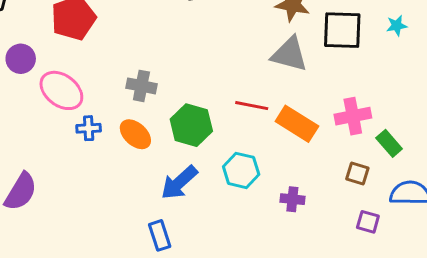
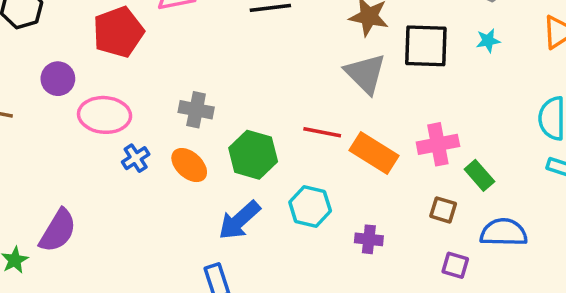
gray triangle: (289, 54) -> (365, 73), turned 30
pink ellipse: (61, 90) -> (105, 115), turned -33
blue cross: (89, 128) -> (136, 158), turned -30

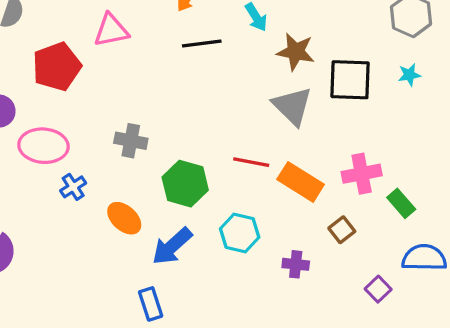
orange ellipse: (189, 165) -> (124, 218), moved
brown square: (443, 210) -> (342, 230), moved, turned 35
purple square: (455, 265) -> (378, 289), turned 30

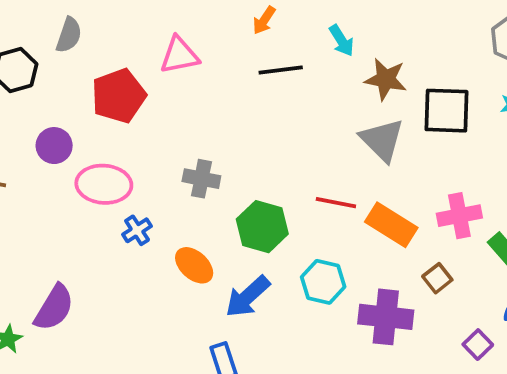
purple cross: (296, 264) -> (386, 317), size x1.8

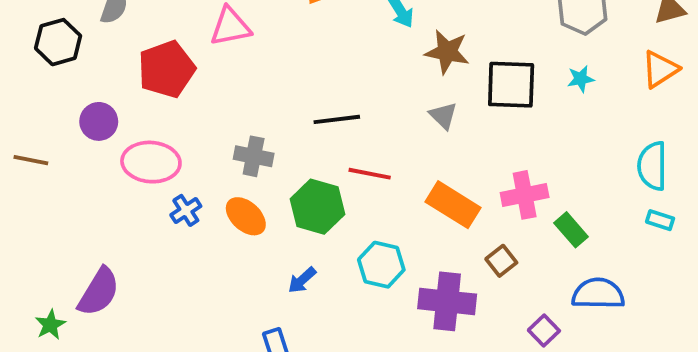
black line: (281, 70) -> (337, 119), moved
gray triangle: (382, 140) -> (443, 116), size x0.6
red line: (336, 203) -> (370, 174), moved
orange ellipse: (194, 265) -> (246, 216), moved
blue arrow: (248, 297) -> (302, 280), size x0.6

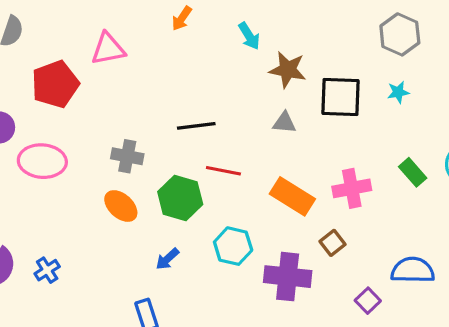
gray triangle: (443, 116) -> (284, 123), turned -40
blue cross: (186, 210) -> (47, 270), moved
green rectangle: (571, 230) -> (413, 172), moved

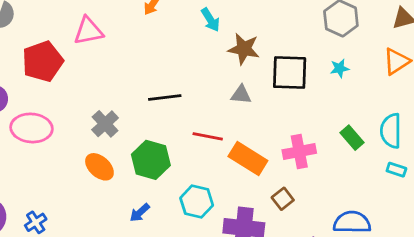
gray cross: (127, 156) -> (105, 124), turned 36
red line: (223, 171) -> (208, 136), moved

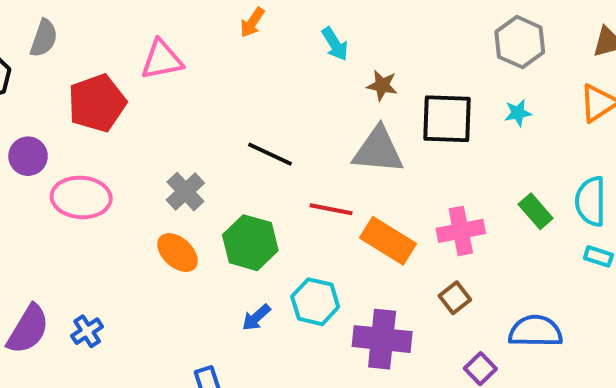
brown star: (244, 49) -> (382, 85), size x0.7
gray triangle: (241, 95) -> (378, 150), size x1.8
black line: (165, 97) -> (270, 154), turned 32
brown square: (283, 199) -> (455, 298), moved
blue arrow: (140, 213) -> (256, 317), moved

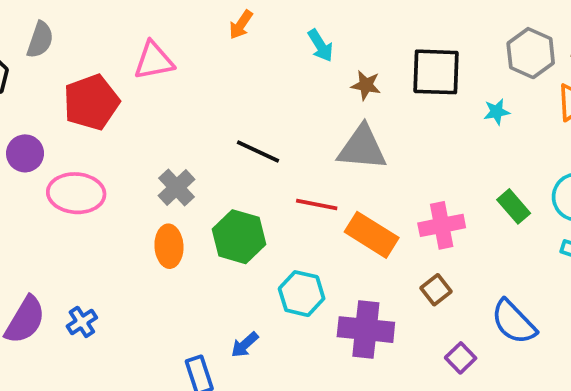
gray hexagon: (520, 42) -> (531, 53), moved
black square: (447, 119) -> (436, 72), moved
orange ellipse: (178, 253) -> (169, 246), turned 45
blue arrow: (256, 317) -> (245, 345), moved
blue semicircle: (536, 331) -> (514, 322), turned -135

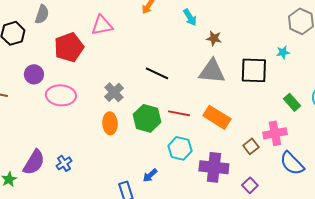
black square: (436, 72) -> (254, 70), moved
red line: (317, 205) -> (179, 113), moved
pink cross: (442, 225) -> (275, 133), moved
purple square: (461, 358) -> (250, 185), moved

